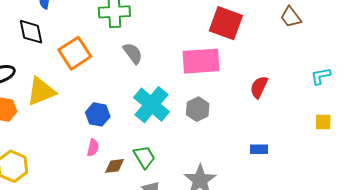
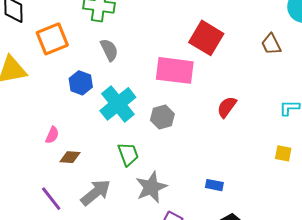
blue hexagon: (98, 114) -> (81, 83), moved
blue rectangle: (259, 149) -> (214, 185), moved
green trapezoid: (144, 157) -> (128, 154), moved

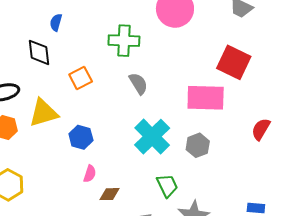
orange square: (52, 39) -> (81, 78), size x0.7
blue hexagon: (81, 83) -> (81, 137), moved

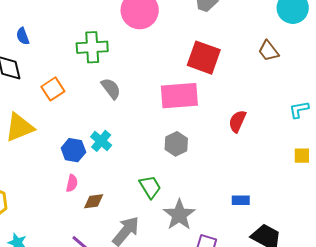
blue semicircle: (56, 22) -> (23, 36), turned -30
blue hexagon: (81, 137) -> (73, 150), moved
cyan cross: (152, 137) -> (101, 141), moved, size x0.6

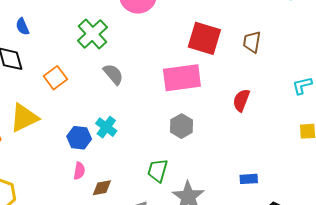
green cross: (92, 47) -> (92, 34), turned -36
brown trapezoid: (268, 51) -> (252, 42), moved, turned 50
green trapezoid: (150, 187) -> (158, 170), turned -130

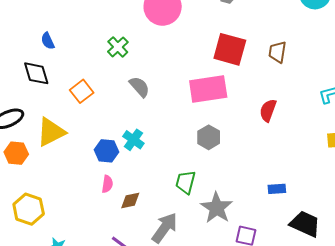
green cross: (92, 34) -> (118, 47), size x0.7

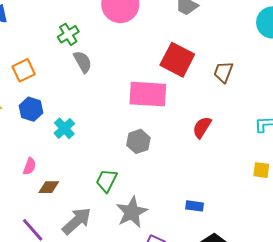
gray semicircle: (139, 87) -> (83, 62), moved
blue hexagon: (107, 151) -> (31, 109), moved

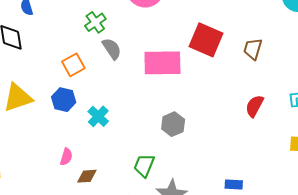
orange square: (24, 70) -> (73, 65), moved
pink rectangle: (148, 94) -> (162, 63), moved
red semicircle: (202, 127) -> (255, 106), moved

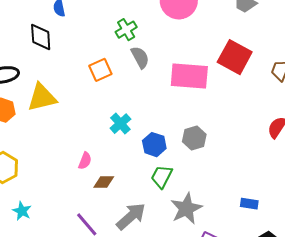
blue hexagon: (64, 100) -> (154, 145), moved

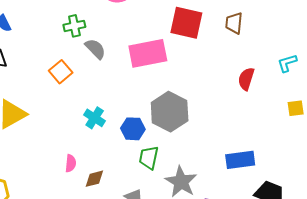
green cross: (126, 30) -> (74, 26), turned 35
gray hexagon: (194, 138) -> (170, 112), size x1.6
blue rectangle: (249, 204) -> (240, 160), size x1.6

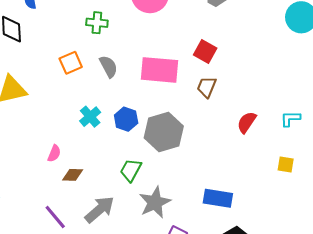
red square: (186, 23) -> (205, 52), size x0.7
brown trapezoid: (234, 23) -> (207, 87), moved
gray semicircle: (95, 49) -> (109, 67), moved
blue hexagon: (133, 129) -> (126, 119), moved

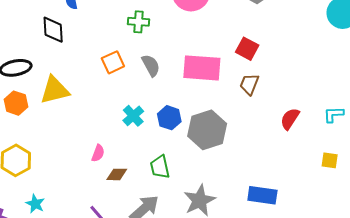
green trapezoid: (131, 170) -> (160, 167), moved, turned -40

